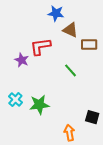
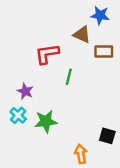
blue star: (56, 13) -> (100, 15), moved
purple star: (22, 60) -> (25, 91), moved
green line: (70, 70) -> (69, 77), moved, turned 56

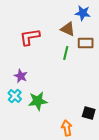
red L-shape: (47, 54) -> (30, 37), moved
green line: (69, 77) -> (66, 53), moved

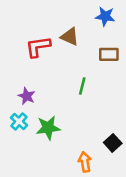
brown triangle: (68, 29) -> (70, 37), moved
green line: (66, 53) -> (82, 86), moved
black square: (89, 113) -> (113, 143), turned 32

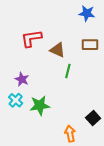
brown triangle: (70, 37) -> (57, 50), moved

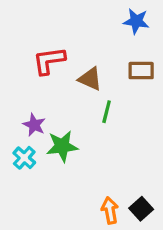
green star: (40, 105) -> (62, 146), moved
black square: (93, 118) -> (141, 209), moved

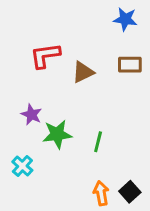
brown triangle: (90, 79) -> (83, 72), turned -50
green line: (107, 112) -> (98, 142), moved
cyan cross: (24, 158) -> (22, 166), moved

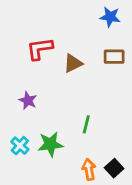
green star: (57, 134) -> (50, 144), moved

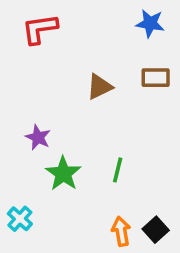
red L-shape: (40, 49) -> (40, 29), moved
green star: (50, 144) -> (63, 174), moved, turned -30
cyan cross: (20, 146) -> (20, 219), moved

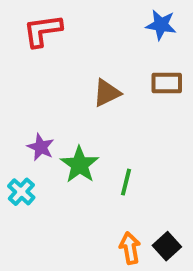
green star: (63, 174) -> (79, 165), moved
cyan cross: (20, 219) -> (21, 192), moved

